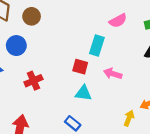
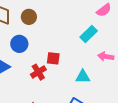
cyan rectangle: (97, 45) -> (89, 34), turned 36
red square: (80, 67) -> (53, 58), moved

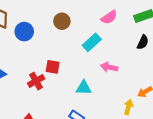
brown circle: (29, 17) -> (62, 21), moved
blue circle: (19, 44) -> (24, 32), moved

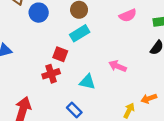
cyan rectangle: (92, 42) -> (80, 33), moved
red cross: (36, 81) -> (51, 74), moved

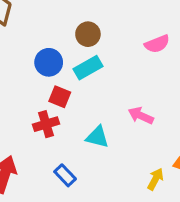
blue circle: (39, 13) -> (49, 62), moved
blue rectangle: (74, 110) -> (65, 175), moved

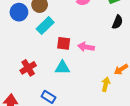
blue circle: (49, 62) -> (19, 12), moved
red square: (60, 97) -> (64, 43), moved

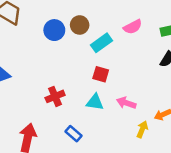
cyan rectangle: (45, 26) -> (102, 43), moved
pink arrow: (86, 47) -> (126, 103), moved

